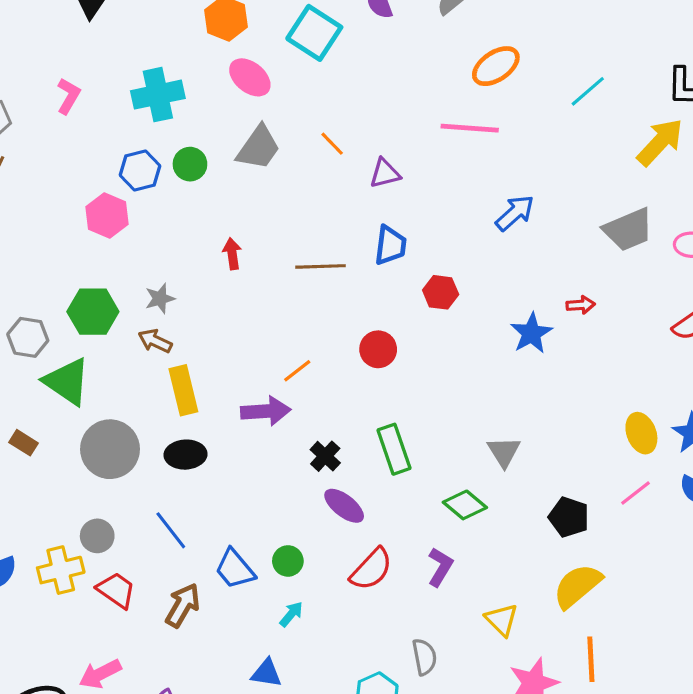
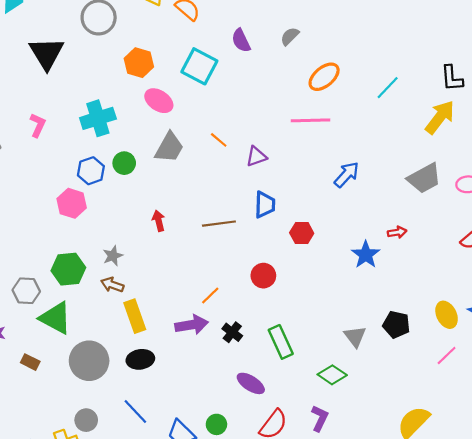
black cross: (325, 456) -> (232, 332), moved
black pentagon: (569, 517) -> (396, 325), moved

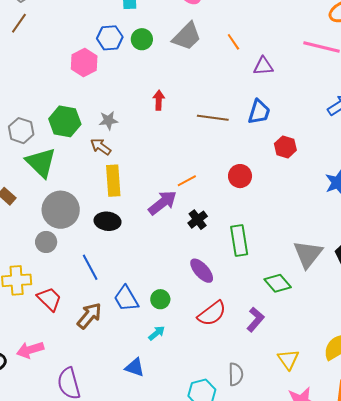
purple arrow: (192, 325) -> (163, 203), turned -44
gray triangle: (355, 336) -> (308, 254), size x1.4
gray circle: (86, 420) -> (46, 242), moved

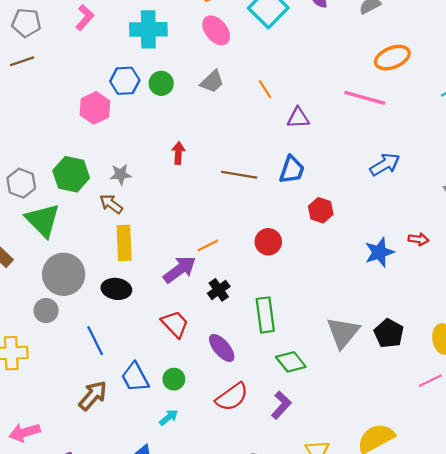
brown line: (19, 23) -> (22, 61), turned 35
gray trapezoid: (187, 36) -> (212, 82), size x0.7
green diamond: (278, 283) -> (291, 362), moved
red trapezoid: (49, 299) -> (175, 324), moved

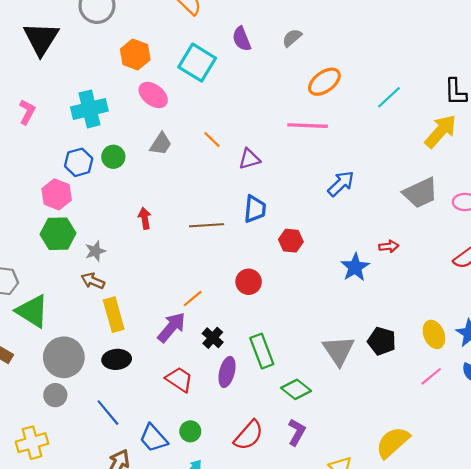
green hexagon: (71, 174) -> (58, 234), moved
purple ellipse: (222, 348) -> (227, 372), moved, turned 68

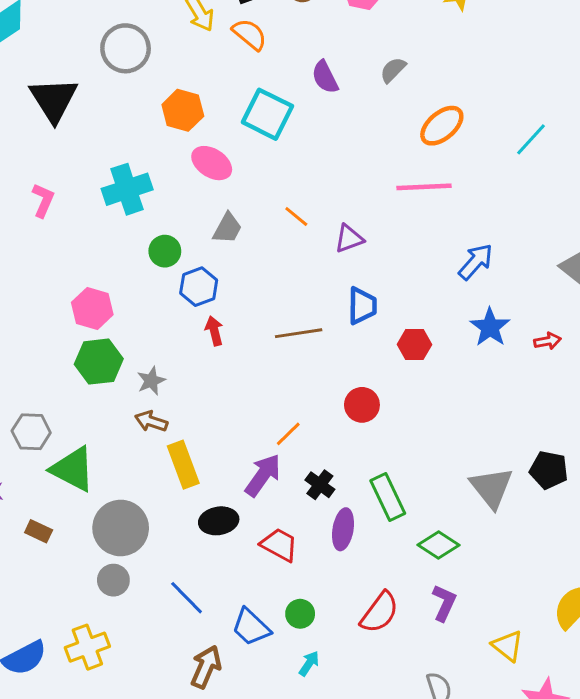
blue hexagon: (79, 162) -> (199, 287), moved
blue star: (355, 267) -> (490, 327), moved
black ellipse: (117, 359) -> (219, 521), moved

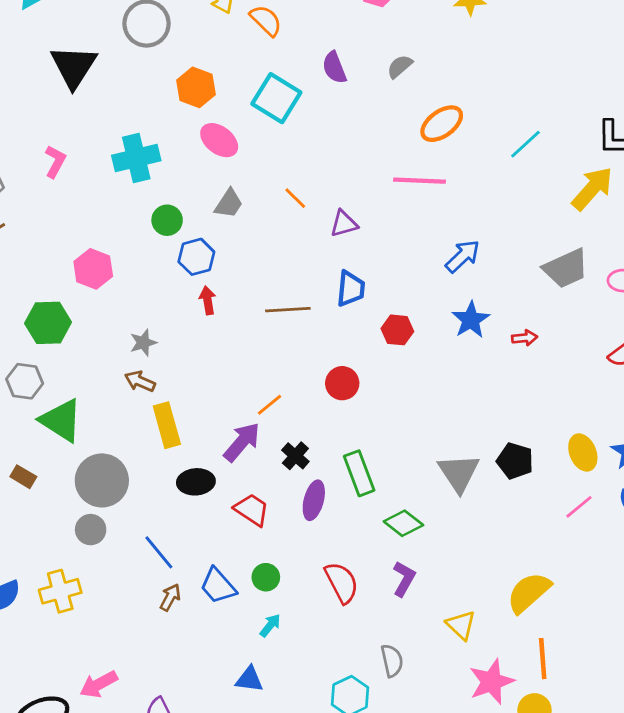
green hexagon: (99, 362) -> (48, 323), moved
red semicircle: (379, 612) -> (342, 583), turned -69
brown arrow: (206, 667) -> (170, 597), moved, size x0.7

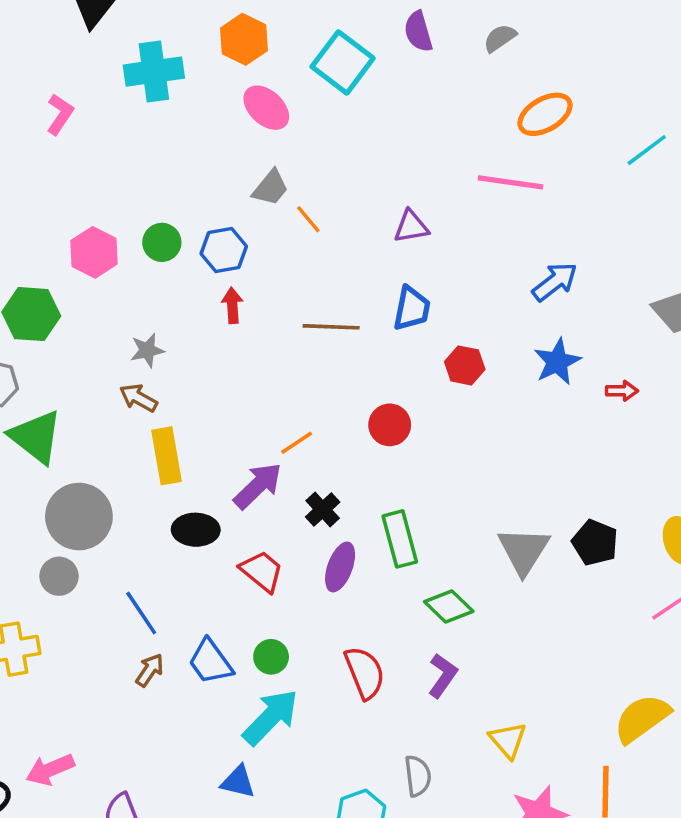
cyan cross: (136, 158) -> (154, 72), moved
orange line: (295, 198) -> (308, 219), moved
green circle: (167, 220) -> (162, 242), moved
yellow semicircle: (529, 592) -> (642, 718), moved
cyan arrow: (270, 625) -> (271, 717), size x2.0

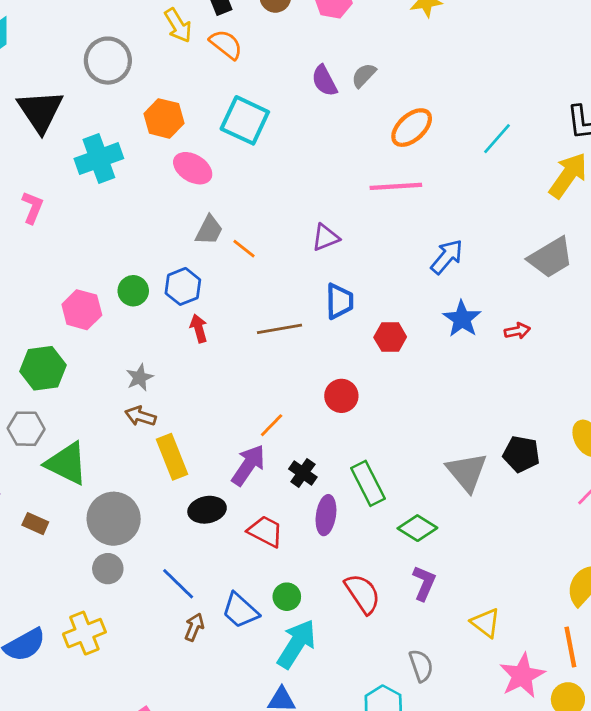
purple semicircle: (418, 31) -> (324, 81), moved

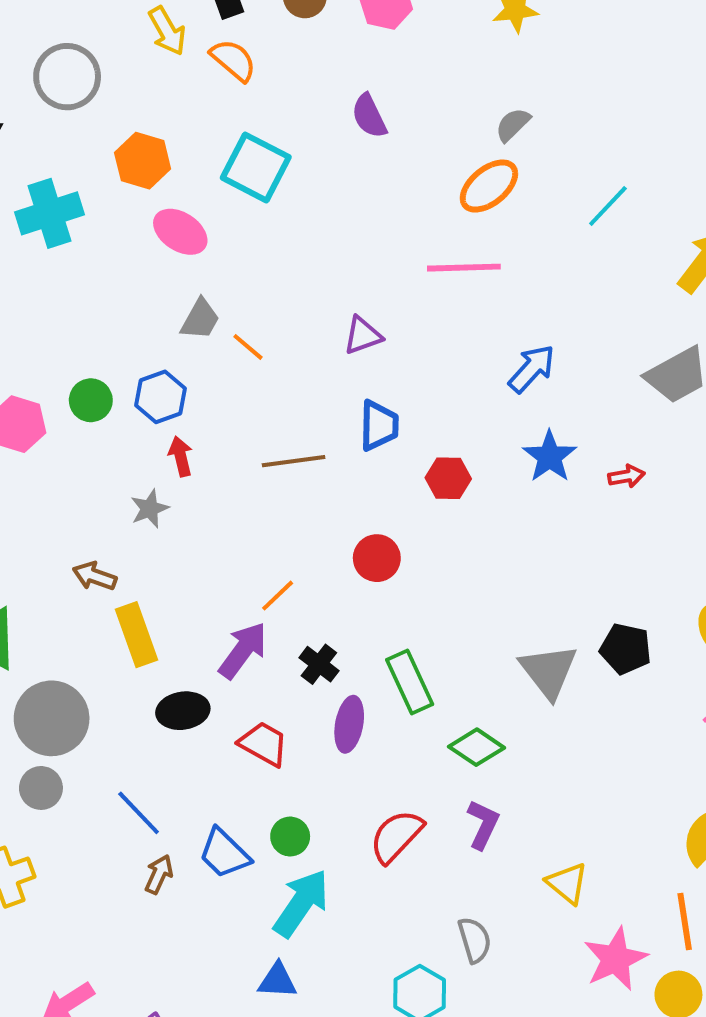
gray semicircle: (364, 75) -> (513, 125), moved
gray star: (140, 377) -> (150, 509), moved
red semicircle: (363, 594) -> (396, 836), turned -105

